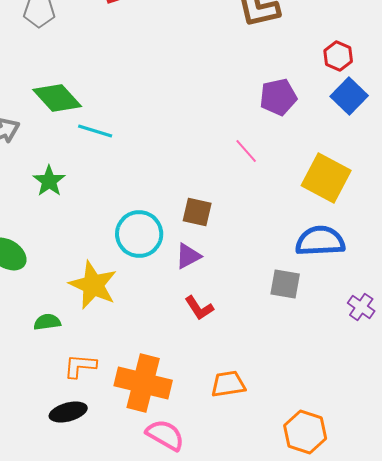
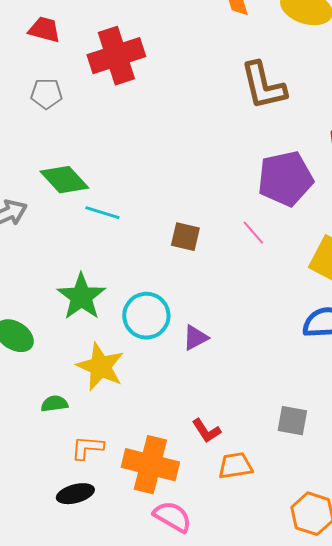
purple pentagon: (278, 97) -> (285, 179), size x1.5
green star: (49, 181) -> (81, 297), moved, size x1.5
brown square: (197, 212) -> (185, 237), moved
gray square: (285, 284) -> (292, 421), moved
red L-shape: (199, 308) -> (206, 431), moved

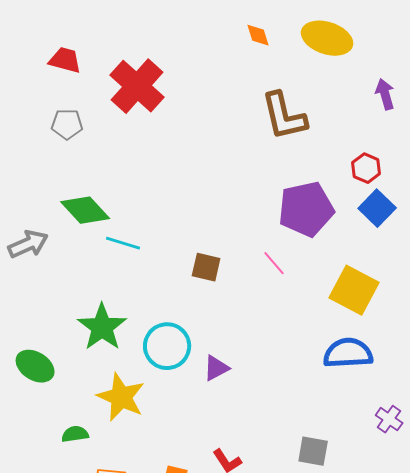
red cross: (116, 56) -> (137, 86), turned -30

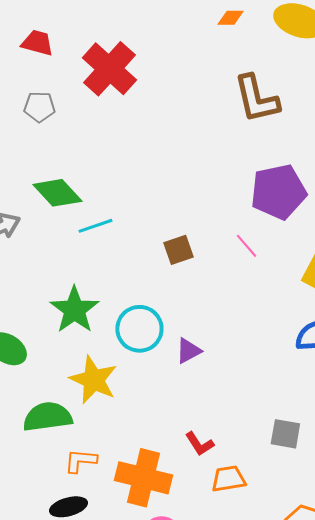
orange diamond: (258, 35) -> (230, 18), turned -72
cyan line: (123, 243) -> (95, 226), turned -36
brown square: (206, 267) -> (178, 250), turned -32
green semicircle: (75, 434) -> (47, 417), size x1.8

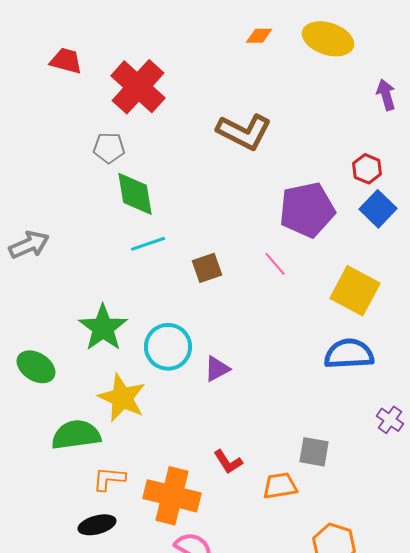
brown L-shape: (256, 99) -> (244, 132), moved, turned -50
gray pentagon: (39, 107) -> (109, 148), moved
green diamond: (57, 193) -> (135, 194), moved, turned 33
cyan line: (95, 226) -> (148, 244), moved
orange trapezoid: (228, 479) -> (280, 486), moved

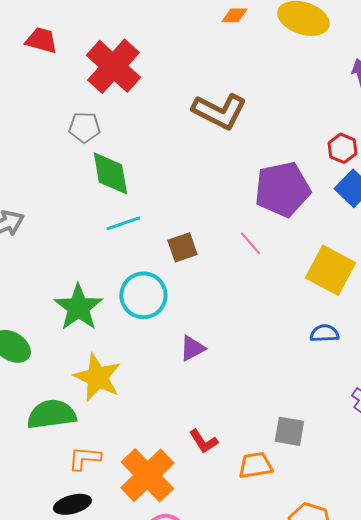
cyan circle: (168, 347) -> (143, 295), moved
blue semicircle: (349, 354) -> (324, 333), size x0.6
orange cross: (172, 496) -> (147, 475), turned 32

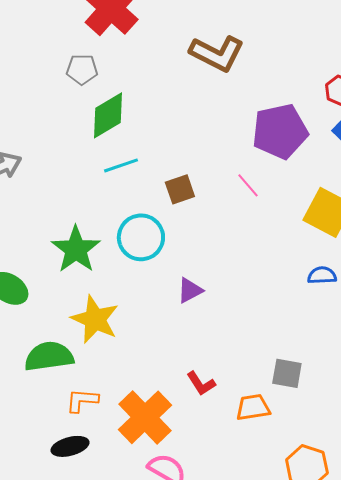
green diamond: (110, 173) -> (108, 115), turned 69

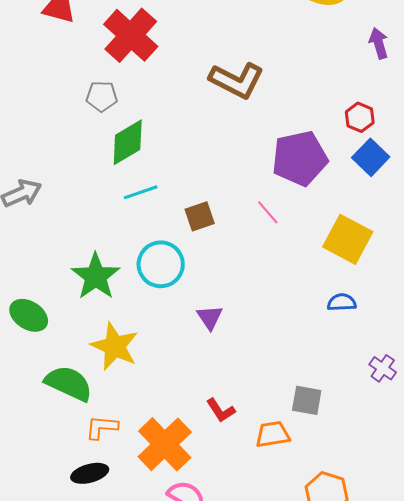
purple triangle: (190, 290) -> (210, 317), turned -36
green semicircle: (49, 356) -> (69, 383), turned 33

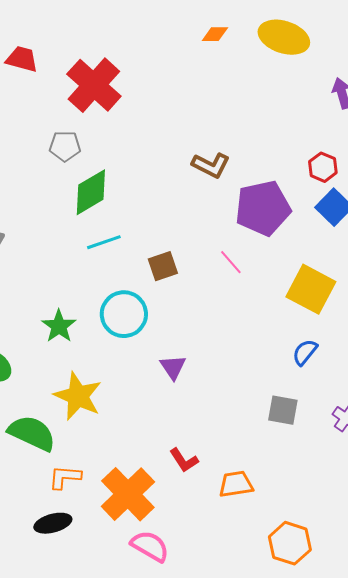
brown L-shape: (237, 80) -> (211, 165), moved, size x0.7
green star: (96, 276) -> (59, 326), size x0.7
blue semicircle: (342, 302) -> (305, 352), turned -48
gray square: (307, 400) -> (283, 410), moved

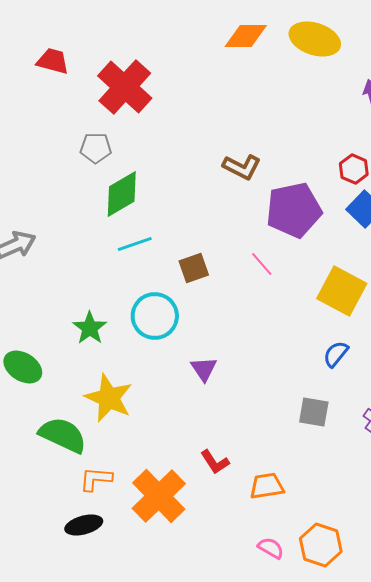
orange diamond: (215, 34) -> (246, 36), size x1.6
pink semicircle: (150, 546) -> (271, 548), moved, size x0.7

